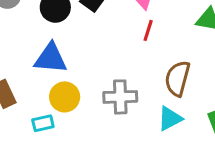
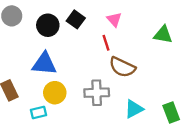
red line: (148, 30) -> (106, 43), moved, turned -35
brown semicircle: (178, 78) -> (122, 67), moved, turned -80

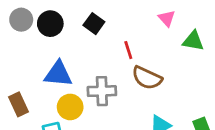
pink triangle: (114, 19) -> (167, 18), moved
black circle: (48, 25) -> (50, 24), moved
gray cross: (97, 93) -> (102, 91), moved

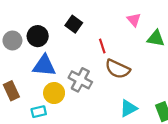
gray circle: (21, 20) -> (12, 40), moved
black circle: (50, 24) -> (38, 36), moved
gray cross: (102, 91) -> (80, 80), turned 30

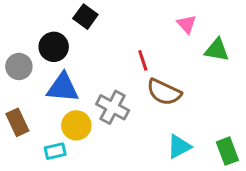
black square: (74, 24) -> (85, 17), moved
gray circle: (12, 40) -> (19, 66), moved

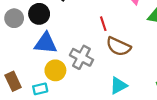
gray circle: (19, 66) -> (14, 18), moved
brown rectangle: (17, 122) -> (13, 81), moved
cyan triangle: (179, 147) -> (118, 86), moved

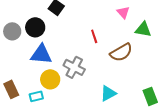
brown semicircle: (118, 46) -> (121, 52), moved, turned -55

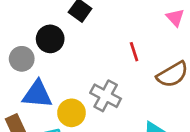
gray circle: (12, 31) -> (22, 59), moved
blue triangle: (41, 54) -> (37, 94), moved

